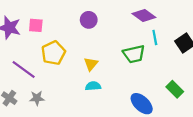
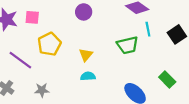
gray star: (37, 98) -> (42, 90), moved

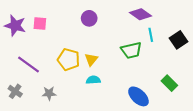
yellow pentagon: (49, 44) -> (69, 59), moved, turned -30

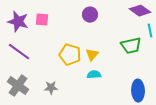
purple line: (29, 65) -> (19, 52), moved
gray cross: (15, 91) -> (18, 86), size x1.5
blue ellipse: (138, 96) -> (138, 91), turned 45

